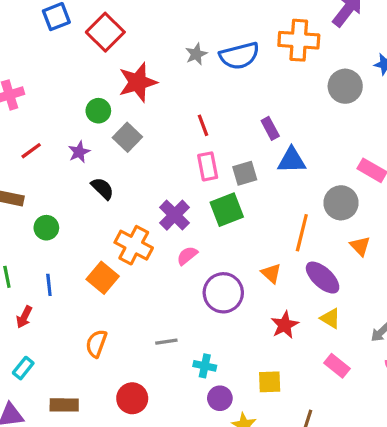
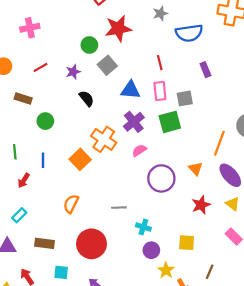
blue semicircle: (239, 56) -> (189, 33), moved
blue triangle: (292, 160) -> (130, 90), moved
red circle: (132, 398) -> (91, 244), size x1.4

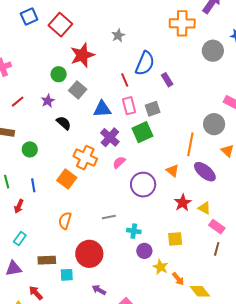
blue semicircle: (189, 33) -> (145, 63), moved, turned -50
yellow triangle: (233, 204) -> (204, 208), moved
cyan square: (61, 272) -> (67, 275), moved
brown line: (210, 272) -> (217, 249), moved

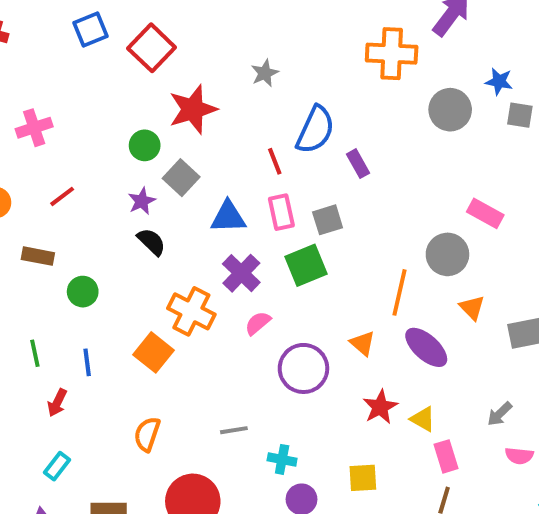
purple star: (48, 101) -> (142, 201), moved
pink rectangle: (217, 227) -> (446, 456), turned 35

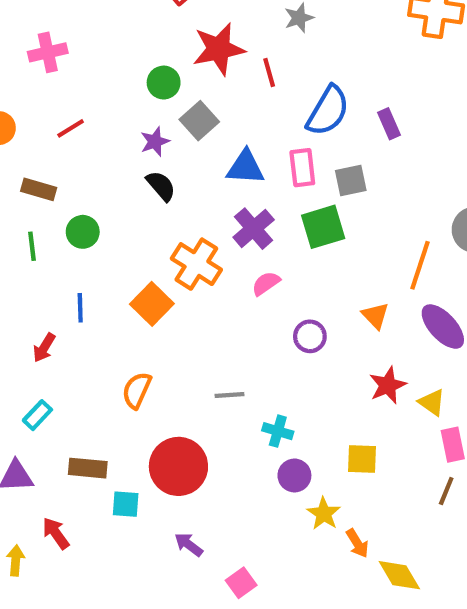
blue semicircle: (315, 130) -> (328, 111), moved
red line: (275, 161) -> (269, 73), moved
green line: (35, 353) -> (32, 246), moved
purple circle: (303, 368) -> (310, 336), size x0.6

